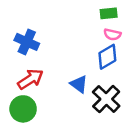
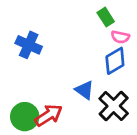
green rectangle: (109, 13) -> (106, 17), moved, turned 63
red arrow: (31, 79) -> (49, 115), moved

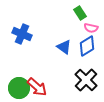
blue triangle: (84, 90) -> (64, 47), moved
red arrow: (49, 115) -> (37, 87), turned 75

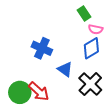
blue cross: (22, 34) -> (42, 48), moved
blue triangle: (64, 47) -> (65, 69), moved

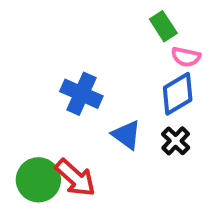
black cross: (90, 84) -> (176, 141), moved, size x0.6

